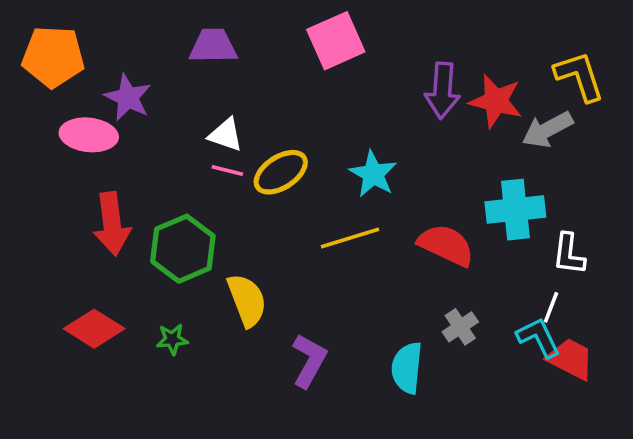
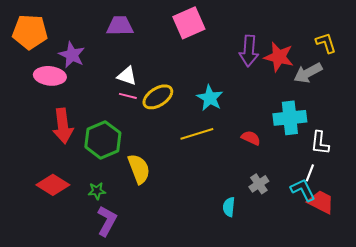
yellow L-shape: (579, 76) -> (326, 43), size x0.7
red semicircle: (446, 245) -> (251, 138), size x0.6
purple L-shape: (309, 361) -> (107, 221), moved
cyan semicircle: (407, 368) -> (229, 207), size x0.7

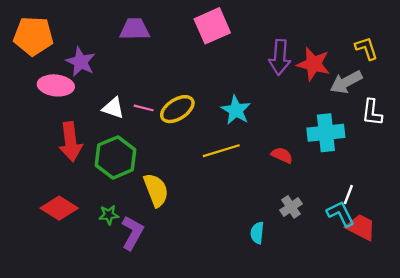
white triangle: (127, 76) -> (113, 108), moved
white L-shape: (320, 143) -> (372, 112), moved
purple L-shape: (107, 221) -> (132, 233), moved

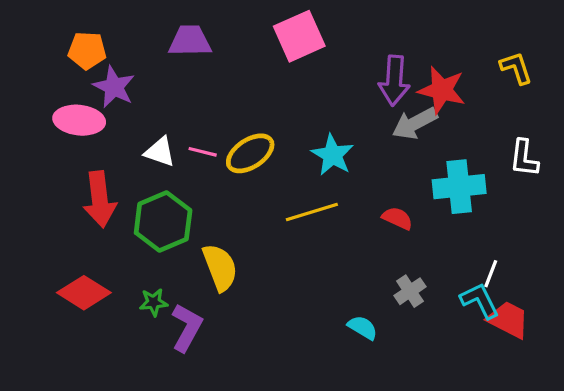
orange pentagon: (33, 36) -> (87, 50), moved, size x0.7
gray arrow: (346, 82) -> (415, 123), moved
cyan semicircle: (257, 233) -> (363, 328), turned 115

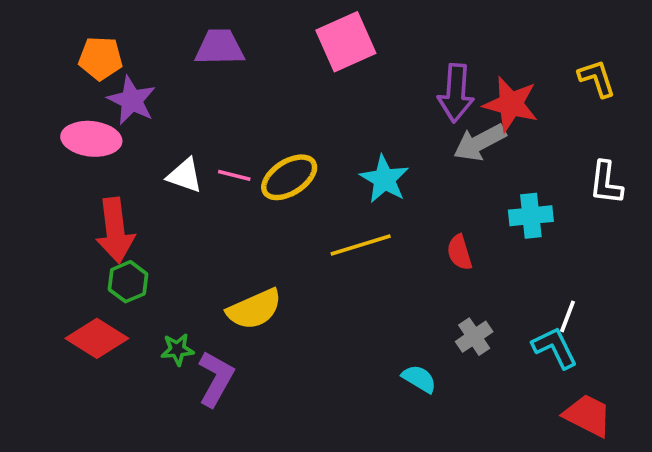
cyan cross: (459, 187) -> (531, 216), size x0.7
red semicircle: (397, 218) -> (459, 252), turned -132
green hexagon: (163, 221) -> (128, 282), moved, size x0.6
yellow semicircle: (220, 267) -> (254, 309), turned 87
red trapezoid: (508, 320) -> (588, 415), moved

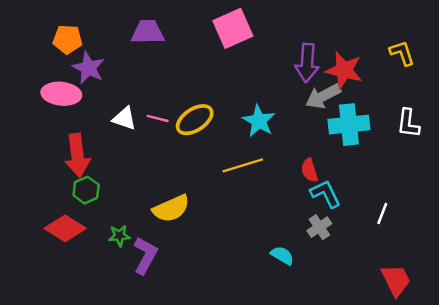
cyan cross: (531, 216) -> (349, 125), moved, size x1.4
cyan L-shape: (555, 348) -> (326, 194), moved
red trapezoid: (588, 415) -> (396, 280), turned 36

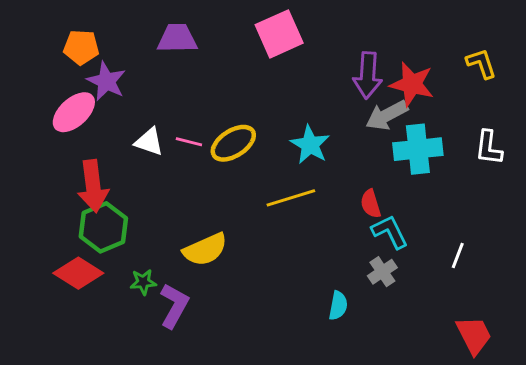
pink ellipse: (61, 94) -> (74, 112), turned -48
green hexagon: (86, 190) -> (103, 227), size x1.5
cyan semicircle: (282, 255) -> (338, 306), turned 70

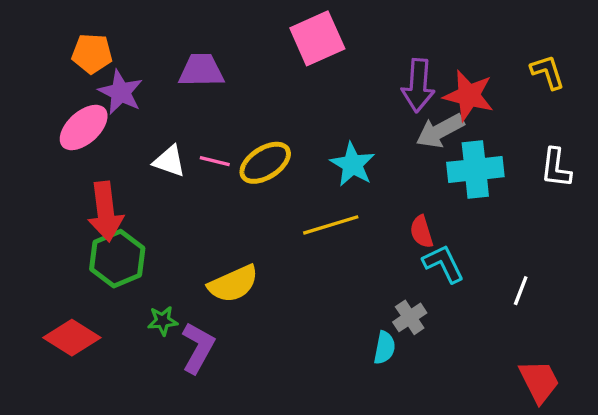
purple trapezoid: (177, 38) -> (201, 70), moved
gray cross: (382, 272) -> (410, 317), moved
red diamond: (78, 273) -> (72, 338), moved

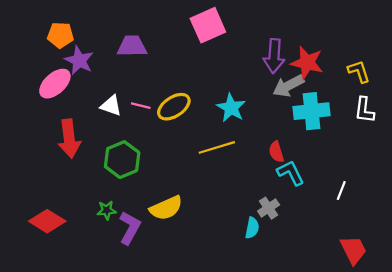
yellow L-shape: (548, 72) -> (359, 71), moved
green hexagon: (117, 259) -> (122, 160), moved
yellow semicircle: (233, 284) -> (166, 208), moved

